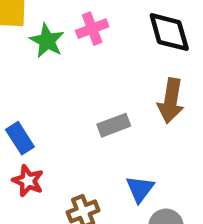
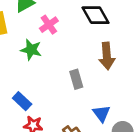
green star: (47, 41) -> (31, 50), moved
gray rectangle: (114, 125) -> (76, 79), turned -72

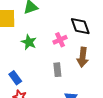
pink cross: (49, 25) -> (60, 40), moved

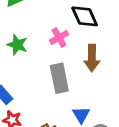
gray rectangle: (57, 70) -> (59, 78), size x1.5

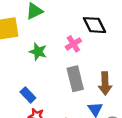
brown arrow: (92, 58) -> (105, 83), moved

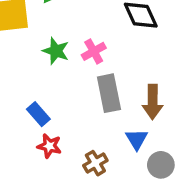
pink cross: (73, 44) -> (94, 51), moved

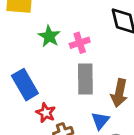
blue rectangle: (38, 114) -> (25, 85), size x1.5
red star: (49, 146) -> (46, 113), moved

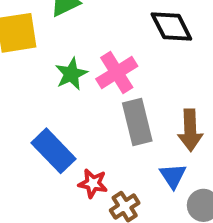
green star: (49, 36) -> (71, 74), turned 30
pink cross: (80, 43) -> (117, 73), size x1.4

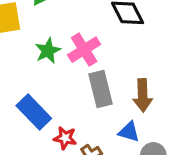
blue triangle: (173, 176) -> (129, 132), turned -40

